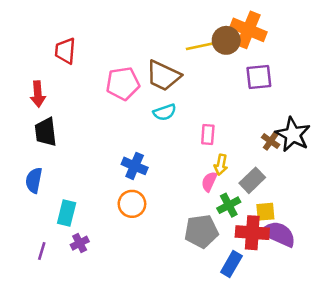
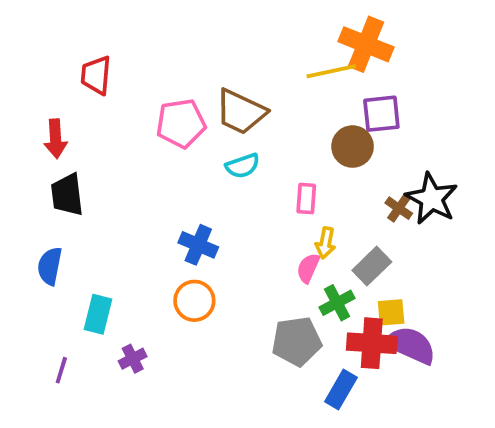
brown circle: (226, 40) -> (353, 147), moved
yellow line: (203, 46) -> (331, 71), moved
purple cross: (80, 243) -> (133, 359), moved

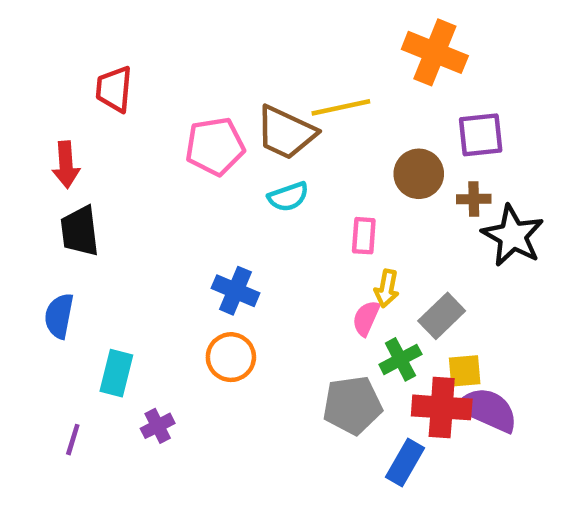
yellow line: (331, 71) -> (341, 107), moved
purple square: (381, 114) -> (481, 135), moved
brown cross: (399, 208) -> (474, 199), moved, turned -36

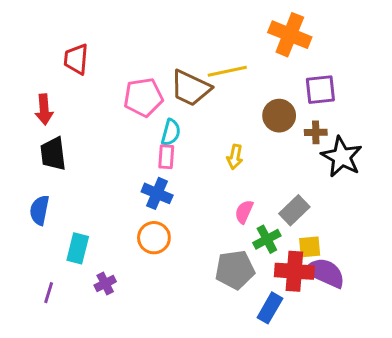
cyan semicircle: (288, 197) -> (171, 132), moved, turned -56
pink rectangle: (364, 236) -> (166, 157), moved
yellow arrow: (387, 288) -> (235, 157), moved

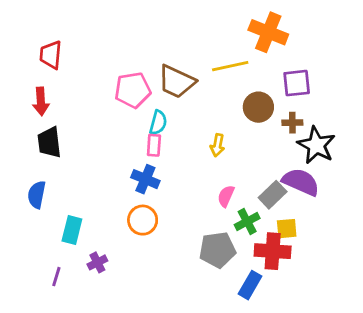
red trapezoid: (76, 59) -> (51, 55), moved
yellow line: (227, 71) -> (230, 66), moved
purple semicircle: (325, 273) -> (301, 182), moved
purple line: (49, 293) -> (56, 277), moved

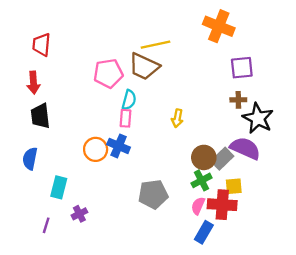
yellow line: (230, 66) -> (155, 45), moved
brown circle: (258, 107) -> (204, 157), moved
pink semicircle: (226, 196) -> (198, 206), moved
orange circle: (143, 220) -> (96, 149), moved
gray pentagon: (217, 250) -> (153, 194), moved

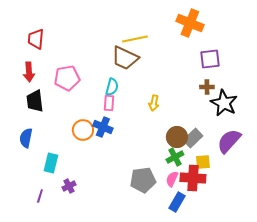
pink pentagon: (108, 73) -> (67, 78), moved
purple semicircle: (245, 148) -> (229, 141), moved, turned -72
gray pentagon: (153, 194) -> (143, 180), moved

